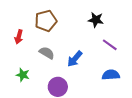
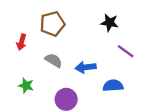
blue arrow: (75, 59) -> (86, 67), turned 42
blue semicircle: (111, 75) -> (113, 86), moved

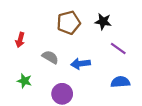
brown pentagon: (52, 24) -> (69, 23), moved
blue semicircle: (113, 86) -> (120, 82), moved

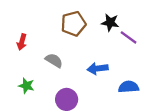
purple line: (118, 49) -> (129, 37), moved
blue arrow: (80, 64) -> (98, 68), moved

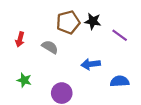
black star: (110, 23) -> (93, 21), moved
gray semicircle: (54, 60) -> (50, 47), moved

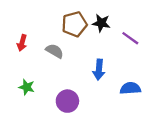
blue arrow: (91, 64) -> (99, 70), turned -78

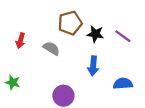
black star: (101, 23) -> (95, 34), moved
green star: (27, 87) -> (13, 82), moved

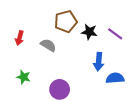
blue arrow: (93, 66) -> (99, 62), moved
green star: (13, 82) -> (24, 77), moved

